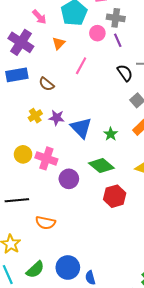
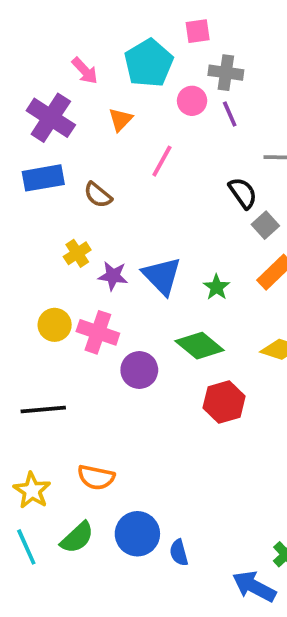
black semicircle: (125, 73) -> (243, 193), moved
purple star: (57, 118) -> (113, 276), moved
orange semicircle: (45, 223) -> (96, 477), moved

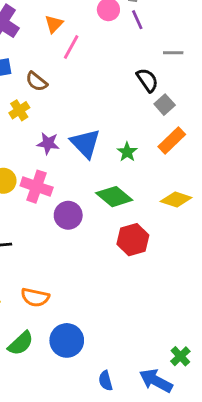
pink line: (162, 161) -> (71, 47), moved
yellow cross: (77, 253) -> (19, 110), moved
blue semicircle: (179, 553) -> (106, 381), moved

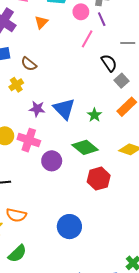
pink line: (71, 47) -> (87, 39), moved
orange semicircle: (35, 297) -> (16, 215), moved
blue circle: (67, 340) -> (69, 227), moved

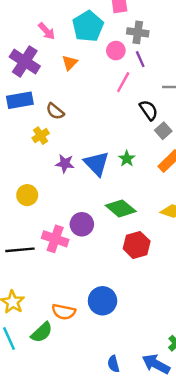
green star: (94, 115) -> (127, 159), moved
pink cross: (29, 140) -> (55, 239), moved
orange semicircle: (16, 215) -> (64, 312), moved

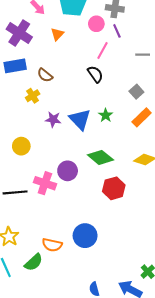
black semicircle: (149, 110) -> (95, 74), moved

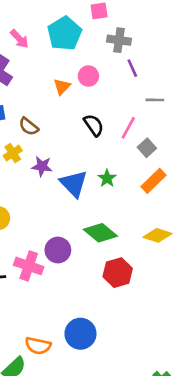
pink circle: (96, 24) -> (88, 76), moved
purple line: (117, 31) -> (132, 68), moved
orange triangle: (57, 34) -> (62, 87), moved
pink line: (103, 51) -> (128, 128), moved
purple star: (53, 119) -> (42, 166), moved

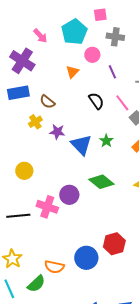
purple line: (132, 68) -> (112, 72), moved
pink circle: (88, 76) -> (92, 55), moved
pink line: (128, 128) -> (122, 103), turned -66
red hexagon: (118, 273) -> (114, 244), moved

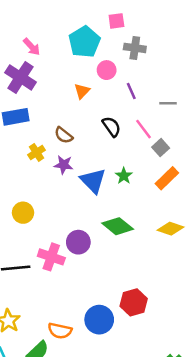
pink arrow: (40, 36) -> (32, 47), moved
brown semicircle: (47, 102) -> (64, 135), moved

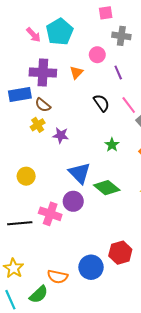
cyan pentagon: (84, 42) -> (60, 32), moved
purple cross: (21, 77) -> (43, 73), moved, turned -30
brown semicircle: (64, 135) -> (43, 105), moved
blue triangle: (93, 181) -> (79, 173), moved

